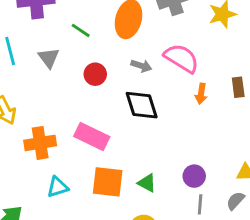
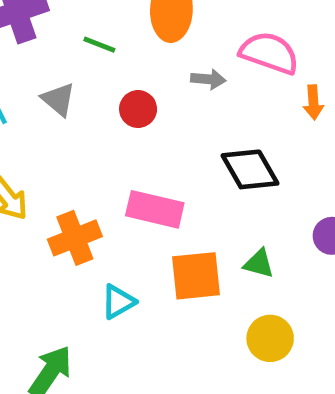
black diamond: (142, 105) -> (250, 169), moved

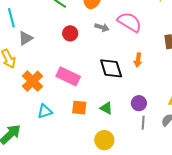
gray triangle: (58, 99) -> (26, 38), moved, turned 35
orange arrow: (313, 102) -> (138, 60), moved
orange cross: (75, 238) -> (33, 81), turned -35
orange square: (196, 276) -> (79, 108), size x0.7

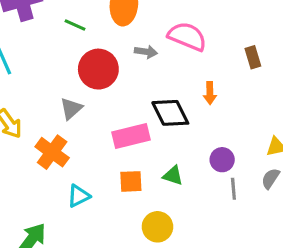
red circle: (70, 33) -> (98, 69), size x1.6
gray triangle: (26, 38) -> (71, 109), moved
pink rectangle: (68, 76) -> (131, 136), moved, turned -30
yellow circle: (104, 140) -> (157, 227), moved

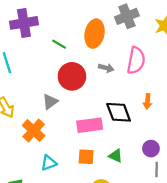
pink semicircle: (187, 36) -> (136, 60), turned 72

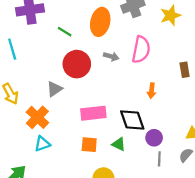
black diamond: (119, 112) -> (132, 120), moved
cyan triangle: (49, 163) -> (42, 144), moved

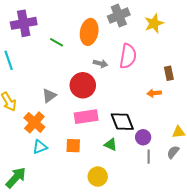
red circle: (77, 64) -> (83, 85), moved
orange arrow: (152, 91) -> (154, 93), moved, turned 80
orange square: (89, 145) -> (73, 146), moved

